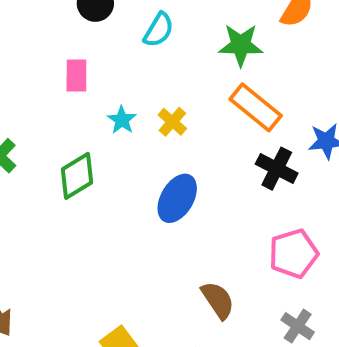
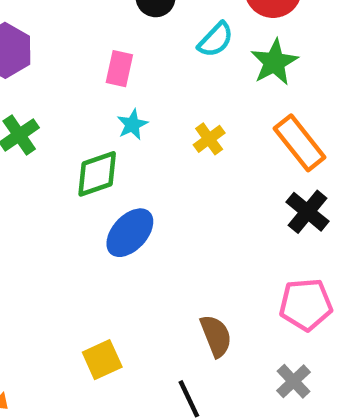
green star: (241, 45) -> (274, 62), moved, turned 30
cyan star: (122, 120) -> (132, 125), moved
blue ellipse: (177, 198) -> (130, 233), moved

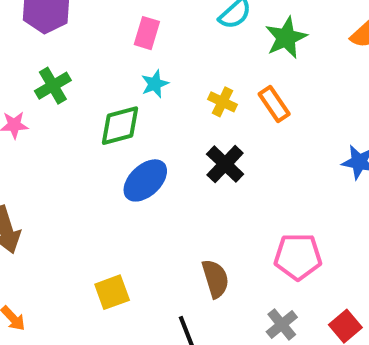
yellow cross: (209, 139) -> (223, 102), turned -32
orange rectangle: (300, 143) -> (274, 104), moved, size x0.7
black cross: (308, 212) -> (225, 164), moved

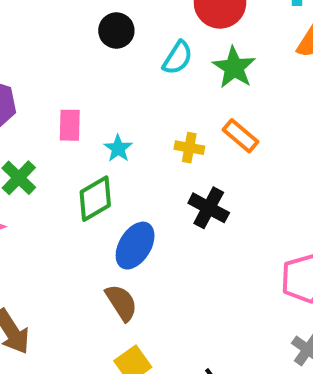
pink rectangle: (147, 33) -> (70, 125), moved
brown semicircle: (215, 279) -> (121, 303), moved

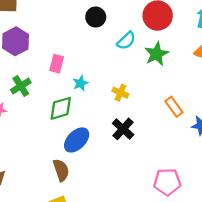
orange rectangle: (240, 136) -> (174, 107), moved

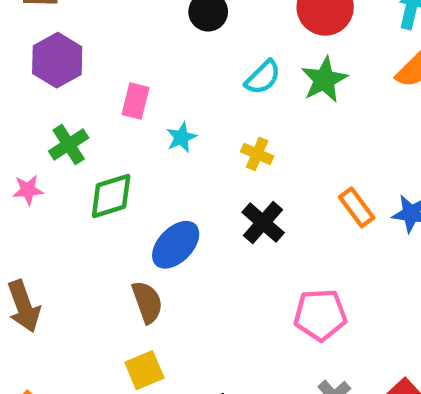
cyan semicircle: (126, 41) -> (263, 77), moved
orange rectangle: (174, 107) -> (357, 207), moved
green diamond: (61, 108) -> (111, 196), moved
pink pentagon: (167, 182) -> (320, 315), moved

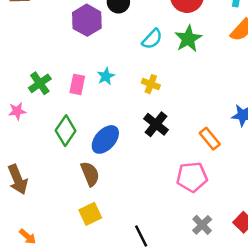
purple hexagon: (57, 60) -> (87, 20), moved
pink rectangle: (136, 101) -> (77, 84), moved
green diamond: (111, 196) -> (66, 131), moved, turned -36
orange rectangle: (357, 207) -> (210, 139), moved

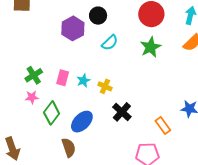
cyan semicircle: (152, 39) -> (110, 43), moved
cyan star: (106, 76) -> (83, 81), moved
yellow cross: (151, 84) -> (105, 86), moved
pink star: (17, 111) -> (32, 97), moved

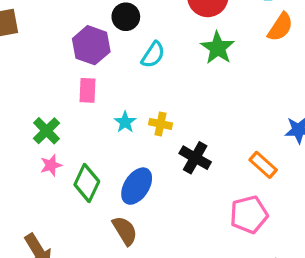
pink rectangle: (63, 78) -> (88, 90), moved

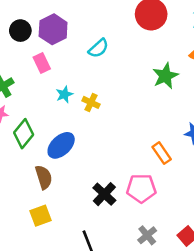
black circle: (126, 17) -> (20, 31), moved
green star: (218, 48) -> (165, 76), moved
pink rectangle: (88, 90) -> (42, 63), turned -42
black cross: (195, 158) -> (104, 194), moved

